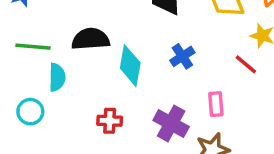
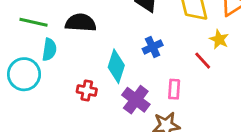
cyan diamond: (130, 66) -> (116, 66), moved
cyan circle: (30, 112) -> (24, 74), size x1.5

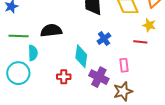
red line: (203, 61) -> (140, 42), turned -32

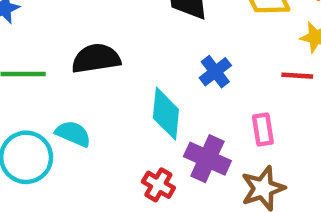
cyan semicircle: (33, 53) -> (73, 134), moved, turned -63
red cross: (64, 77) -> (158, 185), moved, turned 32

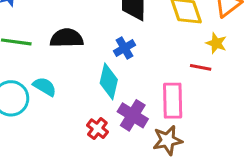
blue cross: (215, 72) -> (125, 48), moved
pink rectangle: (263, 130) -> (173, 101), size x1.6

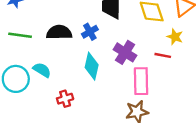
blue cross: (125, 48) -> (90, 32), moved
purple cross: (133, 115) -> (125, 52), moved
red cross: (97, 129) -> (65, 99), moved, turned 35

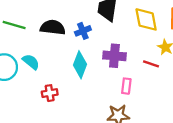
purple cross: (125, 52) -> (114, 56), turned -35
pink rectangle: (141, 81) -> (126, 86), size x0.6

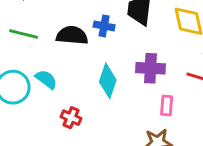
blue cross: (83, 31) -> (104, 26), moved, turned 35
red cross: (50, 93) -> (71, 118), turned 35

